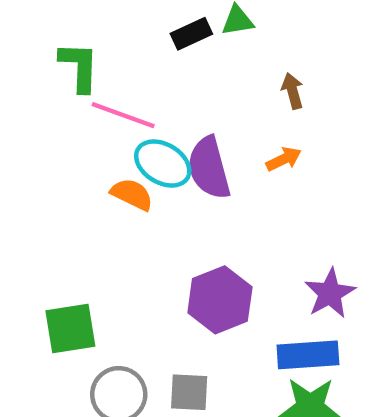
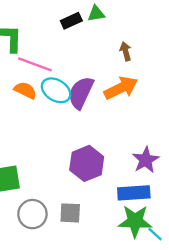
orange arrow: (284, 159) -> (121, 88), size x1.8
purple semicircle: (209, 168) -> (81, 93), turned 40
orange semicircle: (132, 194) -> (25, 90), moved

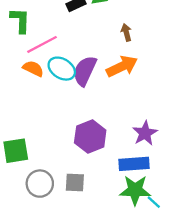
pink line: (35, 64) -> (42, 44), turned -48

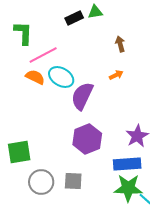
orange arrow: (122, 66) -> (116, 75), size x0.5
purple semicircle: (85, 71) -> (82, 96), moved

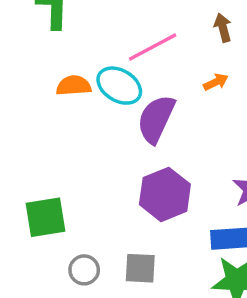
pink line: (43, 55) -> (153, 47), moved
orange semicircle: (35, 77) -> (74, 86), turned -30
gray circle: (41, 182) -> (84, 270), size x0.7

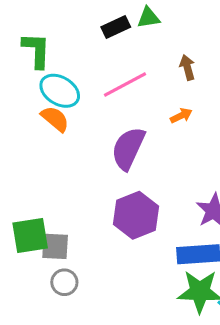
orange semicircle: (74, 86) -> (55, 119), turned 44
cyan ellipse: (119, 86) -> (60, 91), moved
gray square: (140, 268) -> (55, 246), moved

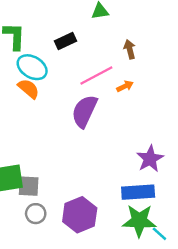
black rectangle: (116, 27) -> (65, 41), moved
pink line: (125, 85) -> (96, 76), moved
purple hexagon: (136, 215) -> (80, 215), moved

